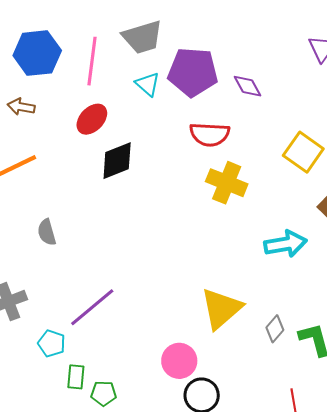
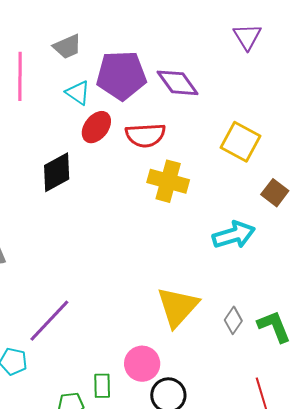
gray trapezoid: (142, 37) -> (67, 47), size x0.7
purple diamond: (248, 86) -> (177, 83), size x1.4
red ellipse: (92, 119) -> (96, 127), moved
green rectangle: (76, 377) -> (102, 386), moved

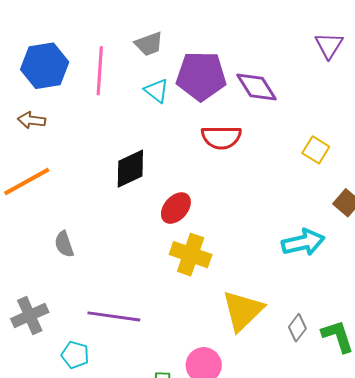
red ellipse: (96, 127) -> (176, 208), moved
yellow square: (241, 142) -> (316, 150), size x0.7
yellow cross: (168, 181) -> (191, 255), moved
purple line: (49, 321) -> (114, 316), turned 51

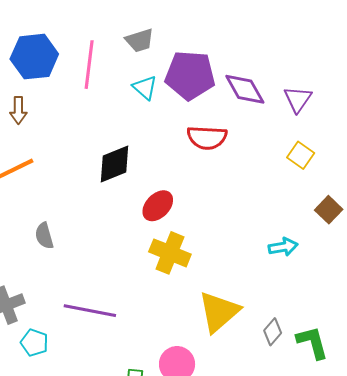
purple triangle: (329, 45) -> (298, 99), moved
brown arrow: (32, 120) -> (18, 110), turned -100
cyan arrow: (303, 242) -> (283, 247), size x0.7
cyan pentagon: (75, 355) -> (34, 343), moved

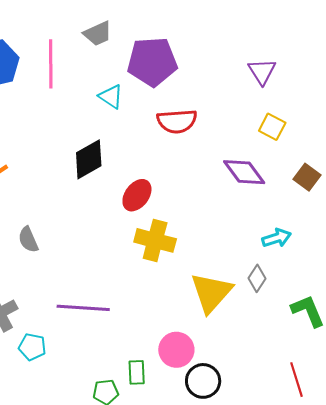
cyan triangle: (145, 88) -> (111, 96), moved
purple diamond: (245, 89) -> (244, 172), moved
cyan arrow: (283, 247) -> (277, 238), moved
gray diamond: (273, 332) -> (257, 278), moved

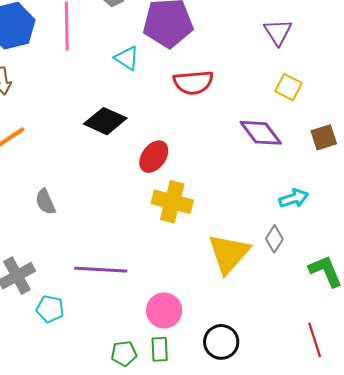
black diamond: (89, 159) -> (105, 121), turned 54
brown square: (307, 177) -> (324, 137), turned 36
pink circle: (176, 350) -> (164, 310), moved
green rectangle: (137, 372) -> (160, 349), moved

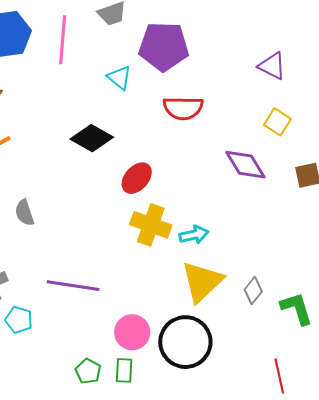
purple triangle: (278, 32) -> (272, 66), turned -36
cyan arrow: (294, 198) -> (194, 235), moved
gray diamond: (274, 239) -> (253, 291), moved
black circle: (221, 342) -> (185, 342), moved, size x1.5
green pentagon: (124, 354) -> (88, 371), turned 30

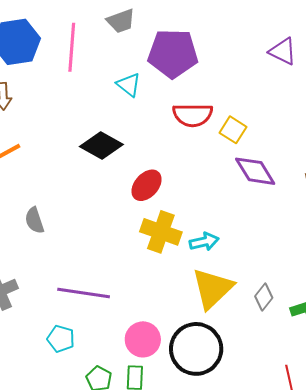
purple triangle: (272, 66) -> (283, 51), moved
yellow square: (277, 122) -> (233, 130), moved
cyan pentagon: (19, 320) -> (61, 339), moved

